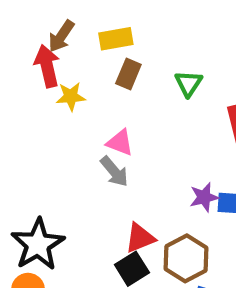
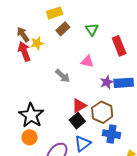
brown arrow: (61, 36) -> (23, 34), moved, turned 119
red arrow: (47, 66) -> (24, 51), moved
brown rectangle: (128, 74) -> (63, 29), turned 32
pink triangle: (120, 143) -> (87, 61), moved

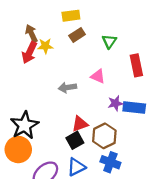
red arrow: (24, 51) -> (29, 53), turned -144
gray arrow: (63, 76) -> (67, 87), turned 119
orange circle: (30, 137) -> (18, 150), size x1.5

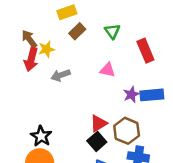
gray arrow: (67, 87) -> (61, 75), moved
black star: (24, 125) -> (41, 136), size x0.7

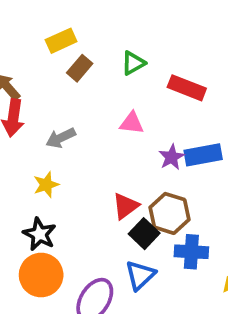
green triangle: (112, 31) -> (133, 63), turned 42
yellow star: (47, 49) -> (46, 185), moved
red rectangle: (145, 51) -> (187, 88), turned -40
black square: (97, 141) -> (144, 234), moved

